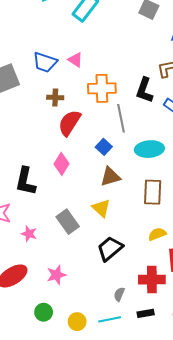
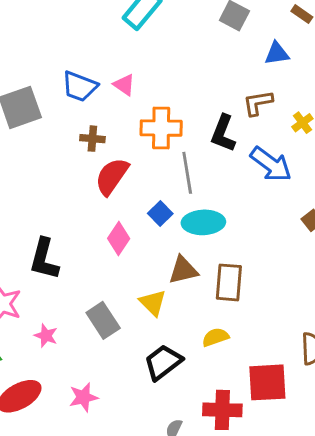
cyan ellipse: (149, 149) -> (203, 222), moved
pink diamond: (62, 164) -> (119, 238), moved
brown triangle: (110, 177) -> (183, 270), moved
yellow semicircle: (157, 234) -> (215, 337), moved

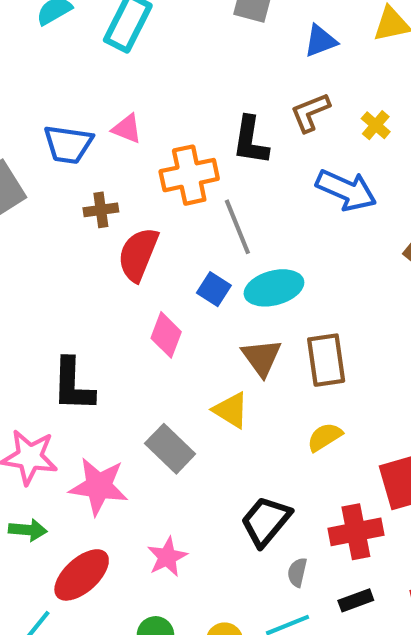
black L-shape: (223, 133) -> (250, 141), moved
brown triangle: (183, 270) -> (262, 358), turned -40
pink star: (46, 336) -> (99, 486), size x1.8
black trapezoid: (163, 362) -> (266, 521), moved

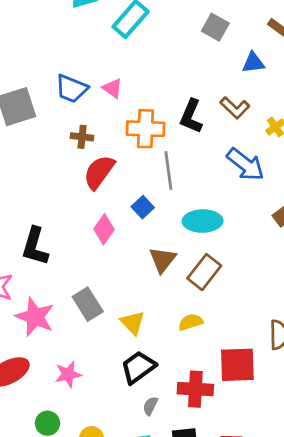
brown L-shape: (310, 112) -> (235, 108), turned -128
cyan ellipse: (274, 288) -> (203, 221), moved
brown rectangle: (326, 360) -> (204, 272), turned 32
yellow triangle: (231, 410) -> (133, 323), moved

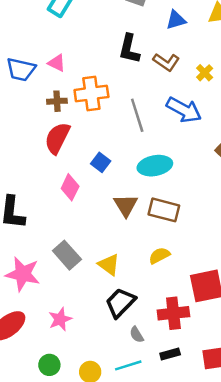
black L-shape: (191, 116) -> (129, 49), moved
brown cross: (82, 137) -> (57, 101), moved
gray line: (168, 170) -> (137, 115), moved
brown rectangle: (204, 272) -> (164, 210), turned 76
gray semicircle: (150, 406) -> (137, 335), turned -49

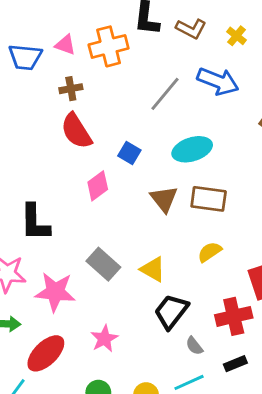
orange cross: (91, 93) -> (109, 46), moved
gray line: (137, 115) -> (165, 94), turned 64
red semicircle: (57, 138) -> (76, 131), turned -52
pink diamond: (70, 187) -> (98, 186), turned 35

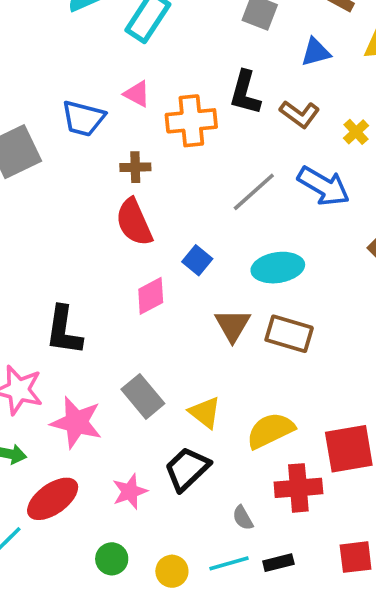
pink triangle: (65, 45) -> (137, 94), moved
yellow semicircle: (210, 252) -> (270, 430), moved, size x1.5
black trapezoid: (171, 311) -> (187, 469), moved
black rectangle: (235, 364) -> (278, 563), moved

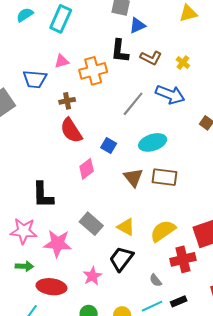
blue triangle: (316, 52) -> (137, 25), moved
pink triangle: (137, 94) -> (62, 61), turned -35
red ellipse: (53, 499) -> (51, 287), turned 52

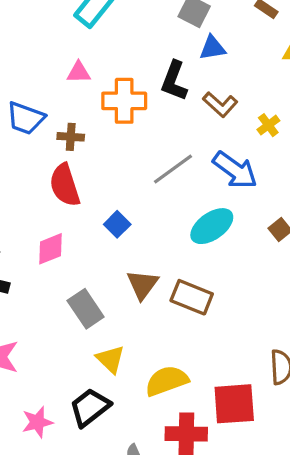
blue trapezoid: (35, 79) -> (26, 118), moved
cyan ellipse: (153, 142) -> (212, 226), moved, turned -32
pink diamond: (87, 169) -> (50, 249), moved
gray rectangle: (91, 224) -> (86, 309), moved

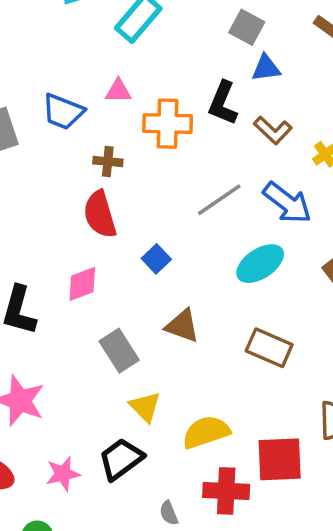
blue trapezoid: (26, 118) -> (63, 112), moved
brown triangle: (142, 285) -> (182, 326), turned -48
brown rectangle: (192, 297) -> (269, 348), moved

